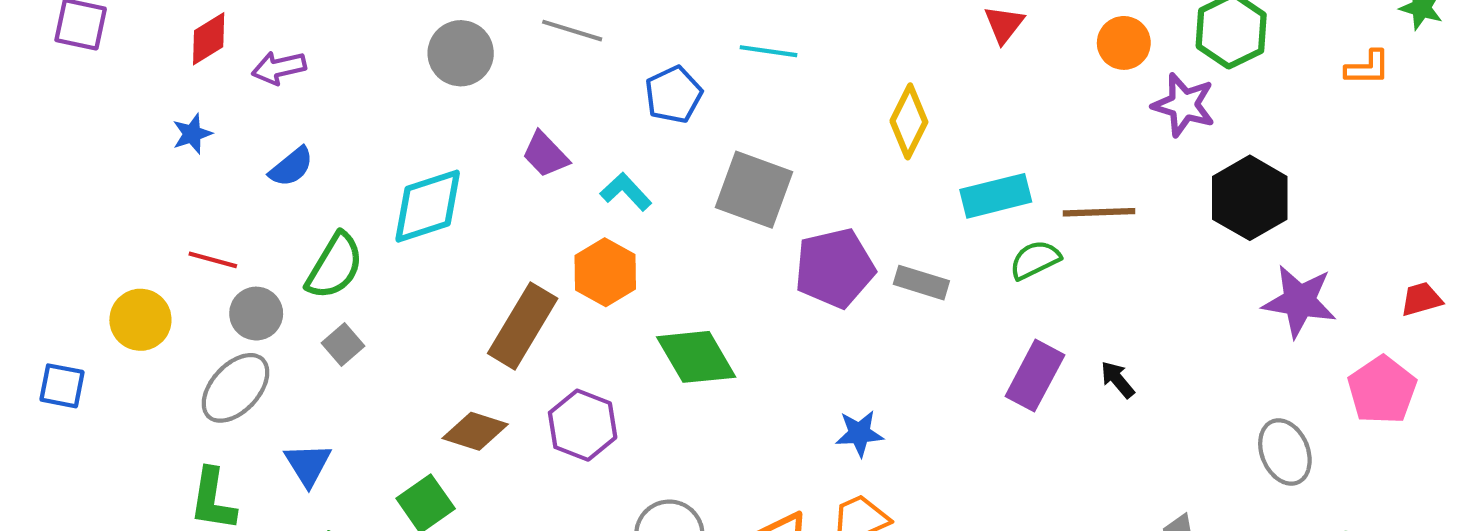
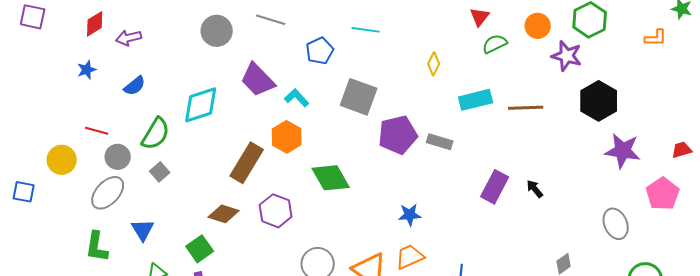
yellow diamond: (909, 121) -> (434, 64), size x0.7
purple trapezoid: (545, 154) -> (258, 80), size x1.5
green semicircle: (1035, 260) -> (495, 44), moved

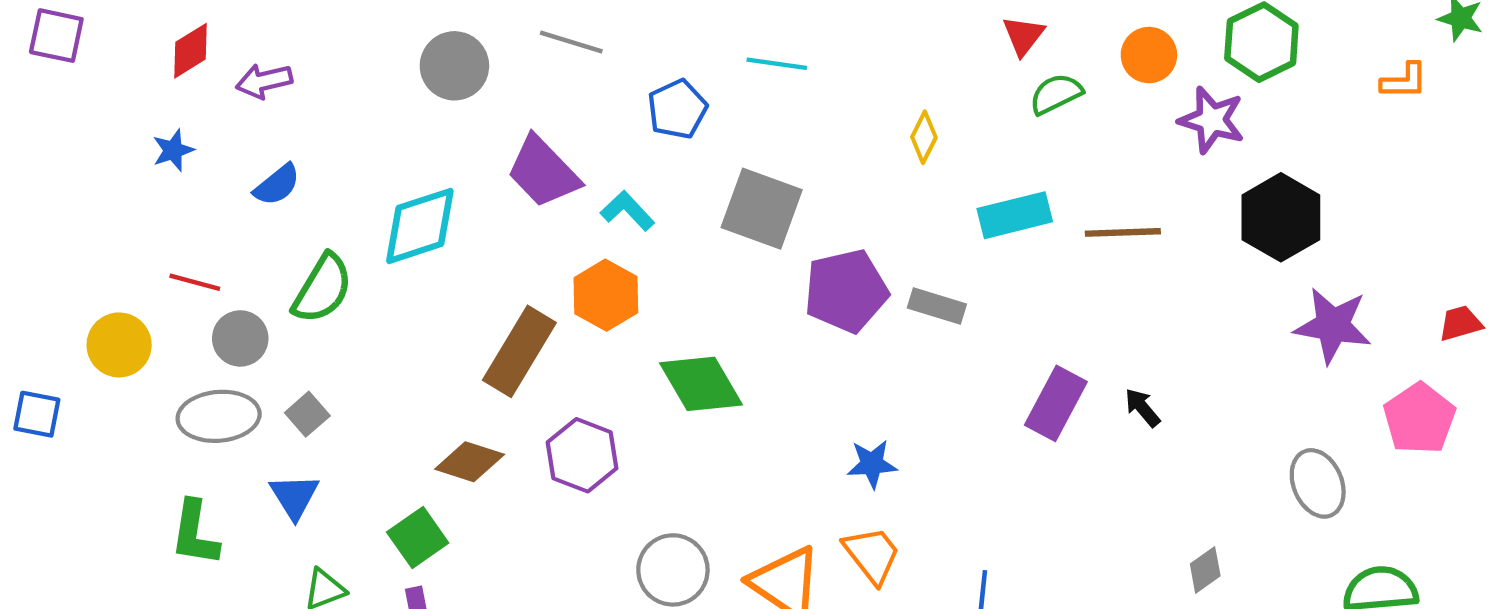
gray square: (160, 172) -> (307, 414), moved
gray ellipse: (108, 193) -> (219, 416), turned 42
orange trapezoid: (410, 257) -> (872, 555), turned 76

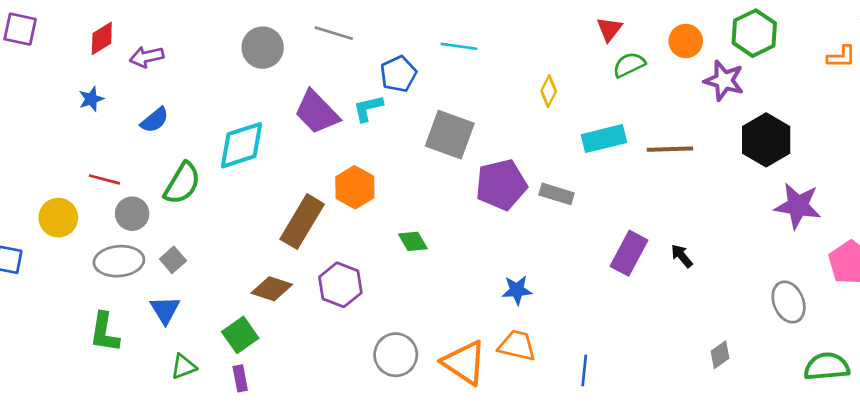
cyan L-shape: (628, 211) -> (368, 108), moved, turned -60
green diamond: (701, 384) -> (413, 241), size x0.6
orange trapezoid: (872, 555) -> (517, 345), turned -39

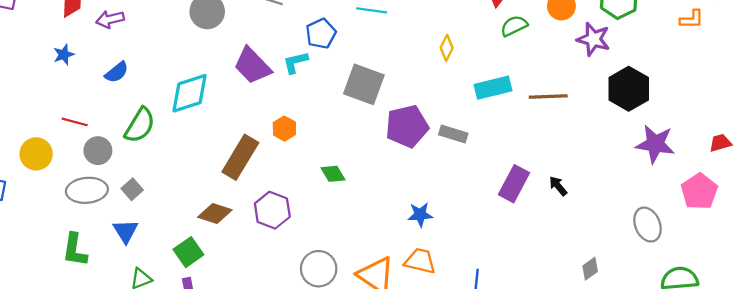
orange hexagon: (355, 187) -> (284, 129), size x0.7

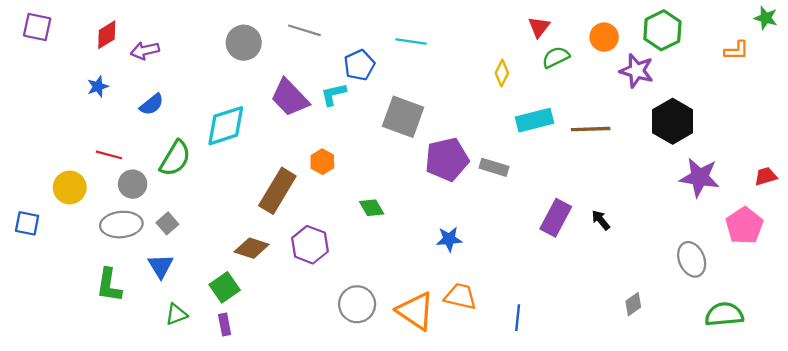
yellow diamond: (447, 48) -> (502, 73), moved
blue star: (420, 215) -> (449, 239), moved

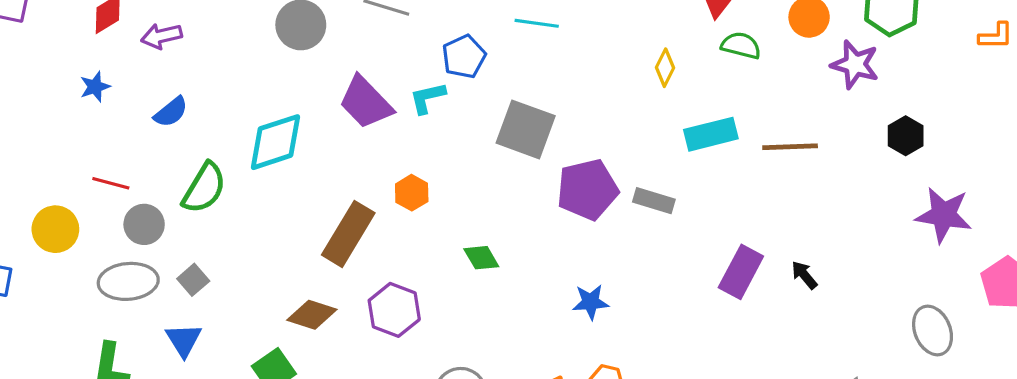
green semicircle: (556, 57) -> (741, 45), turned 40
black hexagon: (673, 121) -> (906, 136), size x0.6

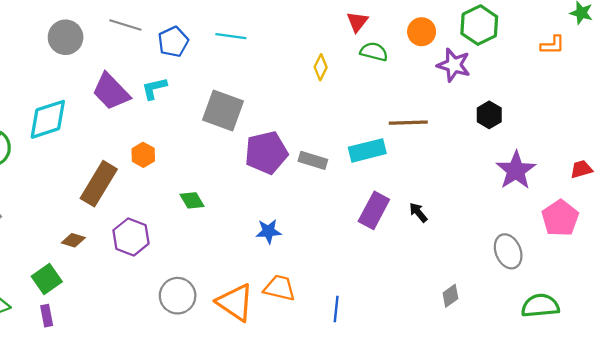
blue pentagon: (464, 57) -> (173, 42), moved
cyan rectangle: (711, 134) -> (367, 150), moved
purple star: (944, 215) -> (516, 170), turned 30
brown diamond: (312, 315) -> (73, 240), size x0.7

